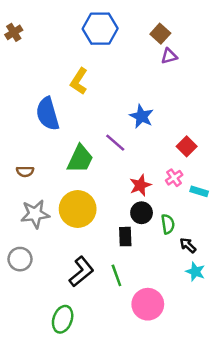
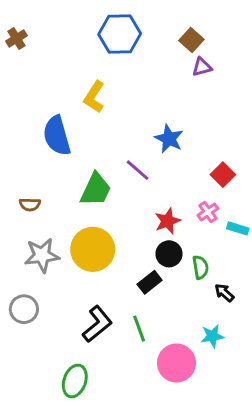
black rectangle: (125, 237) -> (150, 282), turned 54
cyan star: (195, 272) -> (212, 336), moved, turned -30

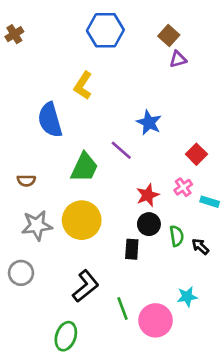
black rectangle: (150, 282) -> (132, 249), turned -48
black arrow: (224, 293) -> (200, 247), moved
green line: (139, 329) -> (123, 309), moved

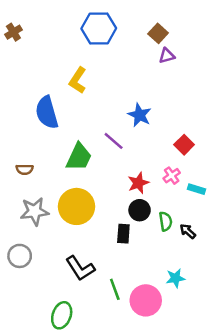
black L-shape: (86, 286) -> (80, 268), turned 96

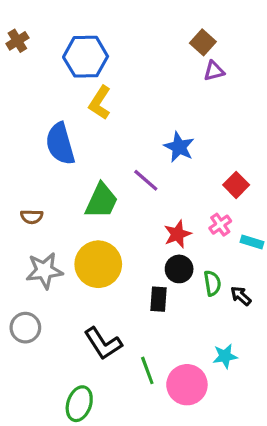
blue hexagon: (99, 28) -> (86, 57), moved

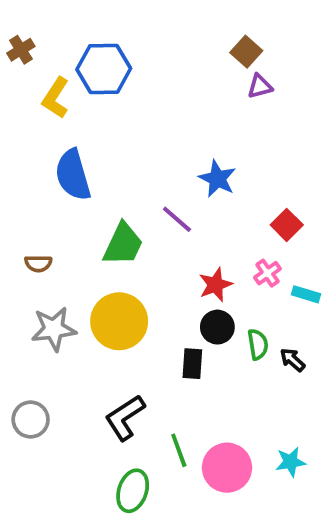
yellow L-shape: (100, 103) -> (56, 98), moved
gray circle: (25, 328) -> (31, 419), moved
black L-shape: (103, 343) -> (125, 418), turned 90
cyan star: (225, 356) -> (291, 462), moved
green ellipse: (79, 404) -> (133, 491), moved

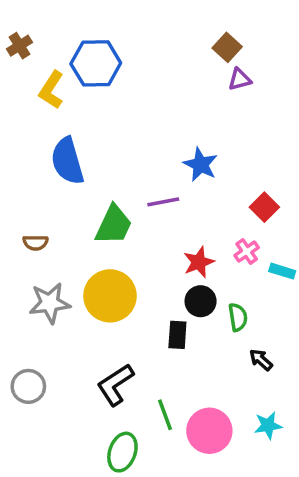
purple line: (177, 219) -> (163, 202), turned -52
black arrow: (292, 360) -> (261, 360), moved

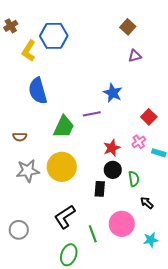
purple triangle: (240, 79) -> (135, 56), moved
gray circle: (28, 386) -> (19, 230), moved
pink circle: (209, 431) -> (122, 224), moved

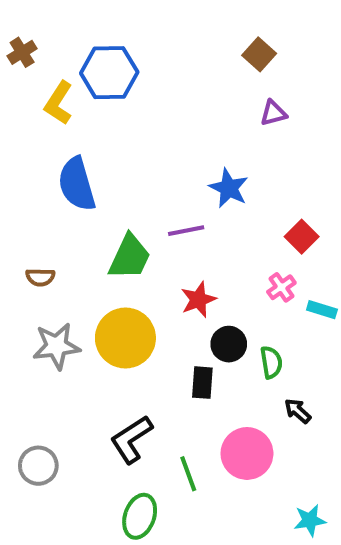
red star: (112, 148) -> (198, 300), moved
cyan star: (151, 240) -> (310, 520), moved

